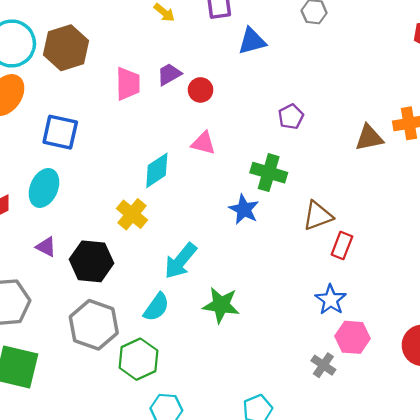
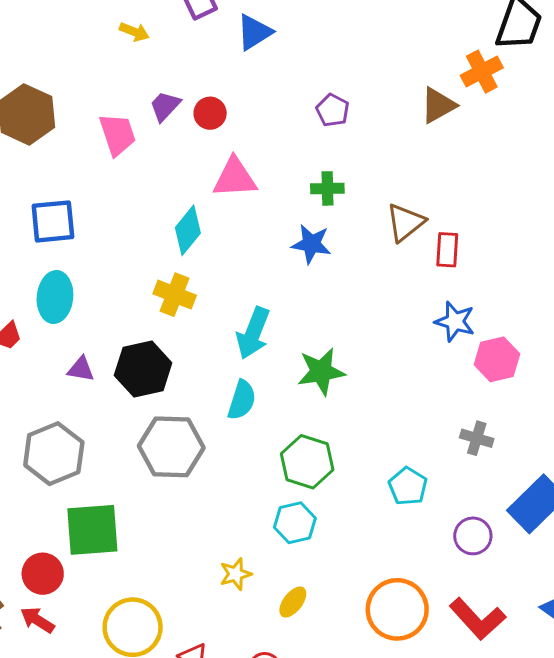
pink triangle: (203, 143) -> (235, 178), size x1.4
green cross: (269, 173) -> (327, 188), size x0.7
green hexagon: (138, 359) -> (307, 462), moved
gray cross: (323, 365) -> (477, 438), moved

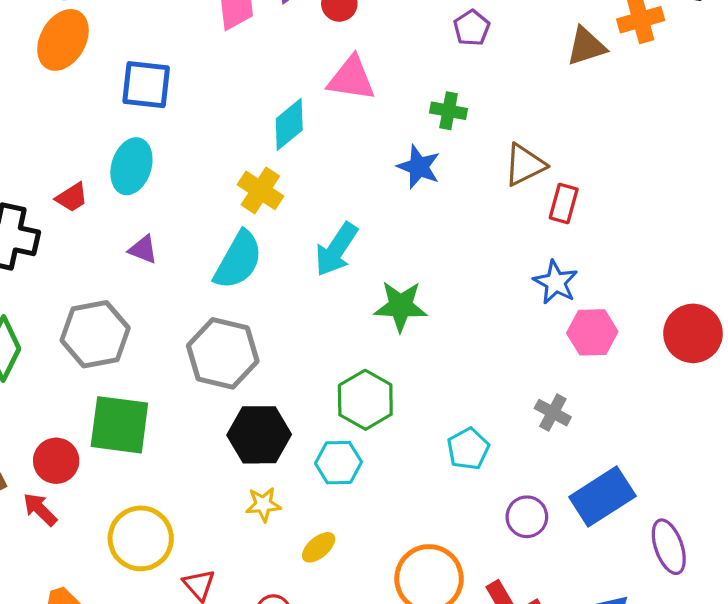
black hexagon: (143, 369) -> (259, 435), moved
cyan semicircle: (242, 400) -> (238, 260), moved, size x1.4

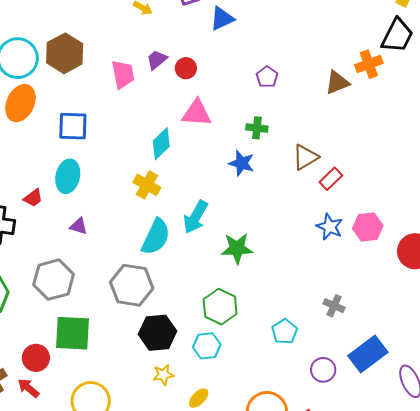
red rectangle: (564, 203) -> (331, 179), turned 35
cyan semicircle: (238, 260) -> (156, 237), moved
pink hexagon: (592, 332) -> (368, 227), moved

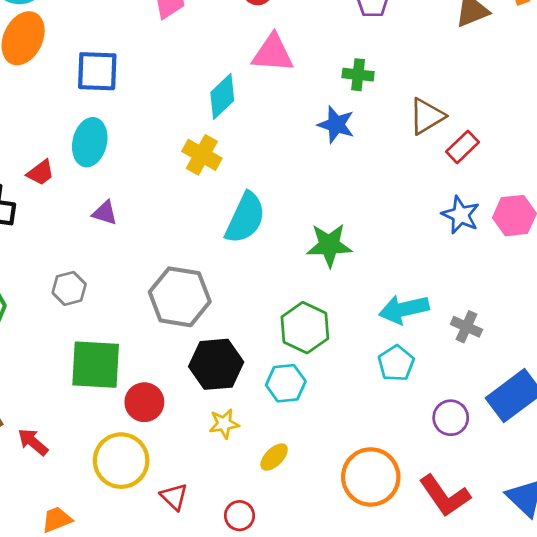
cyan arrow: (195, 217) -> (404, 309), moved, turned 48
cyan semicircle: (156, 237) -> (245, 218), moved
gray hexagon: (54, 280) -> (69, 288), size x0.6
red circle: (36, 358) -> (144, 402), moved

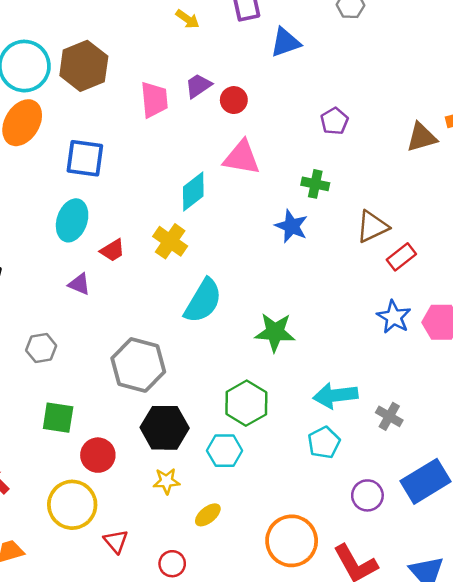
red trapezoid: (41, 173) -> (113, 250), moved
green square: (96, 365) -> (58, 418), size x0.7

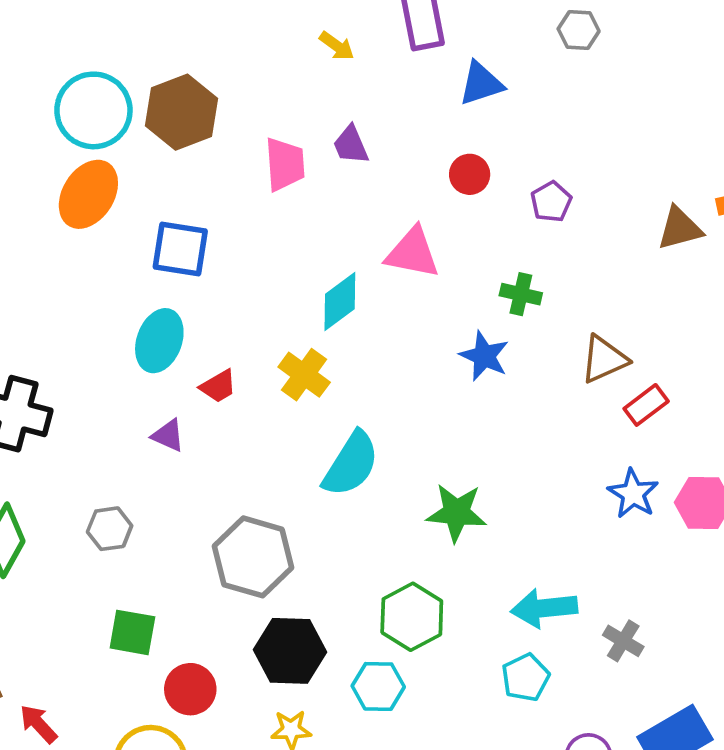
purple trapezoid: (198, 86) -> (351, 145), turned -80
red circle: (234, 100) -> (470, 174), moved

